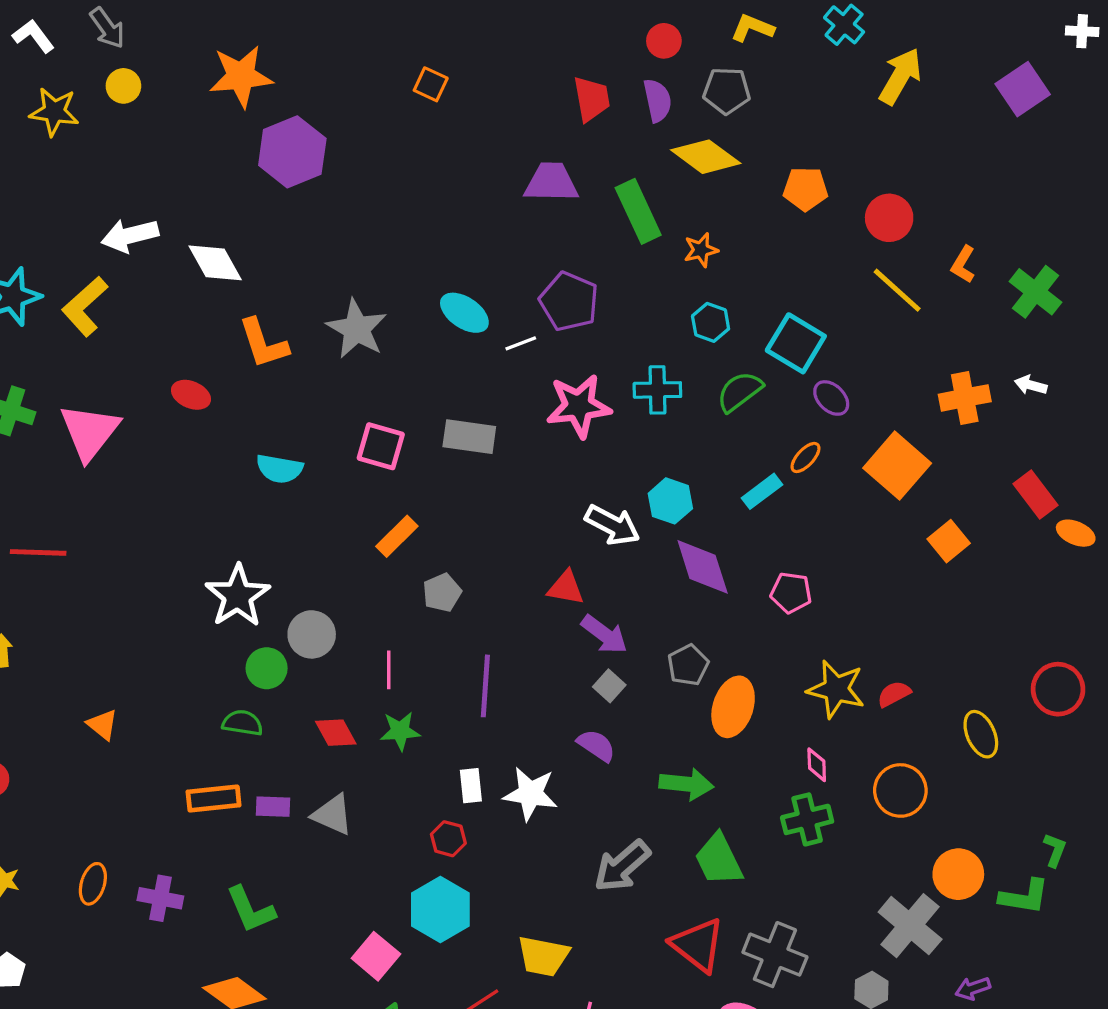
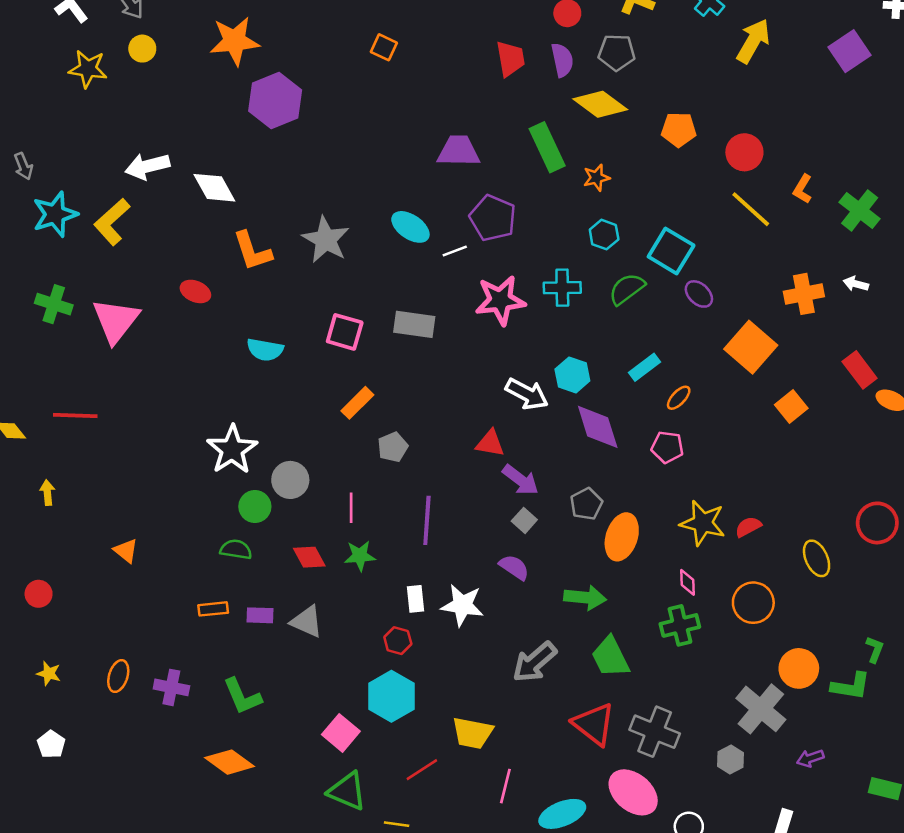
purple trapezoid: (551, 182) -> (459, 151), moved
orange ellipse: (805, 457) -> (679, 398), moved
orange rectangle: (214, 799) -> (213, 609), size x0.7

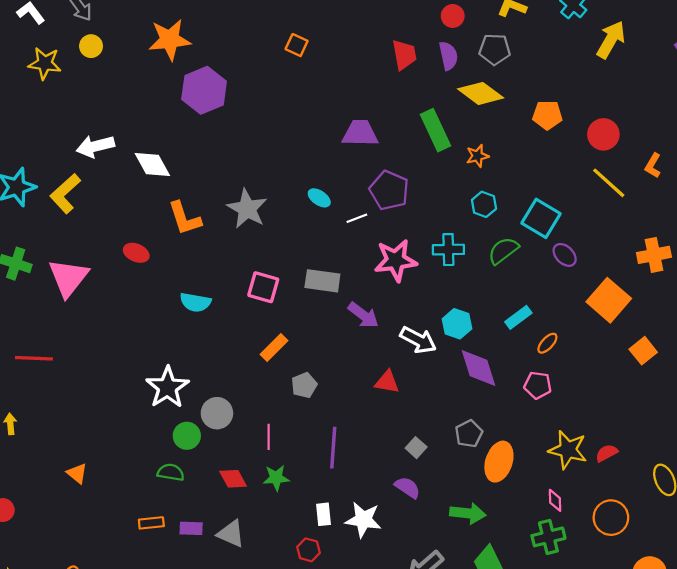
cyan ellipse: (410, 227) -> (319, 198), size x0.7
purple arrow: (521, 480) -> (363, 315), moved

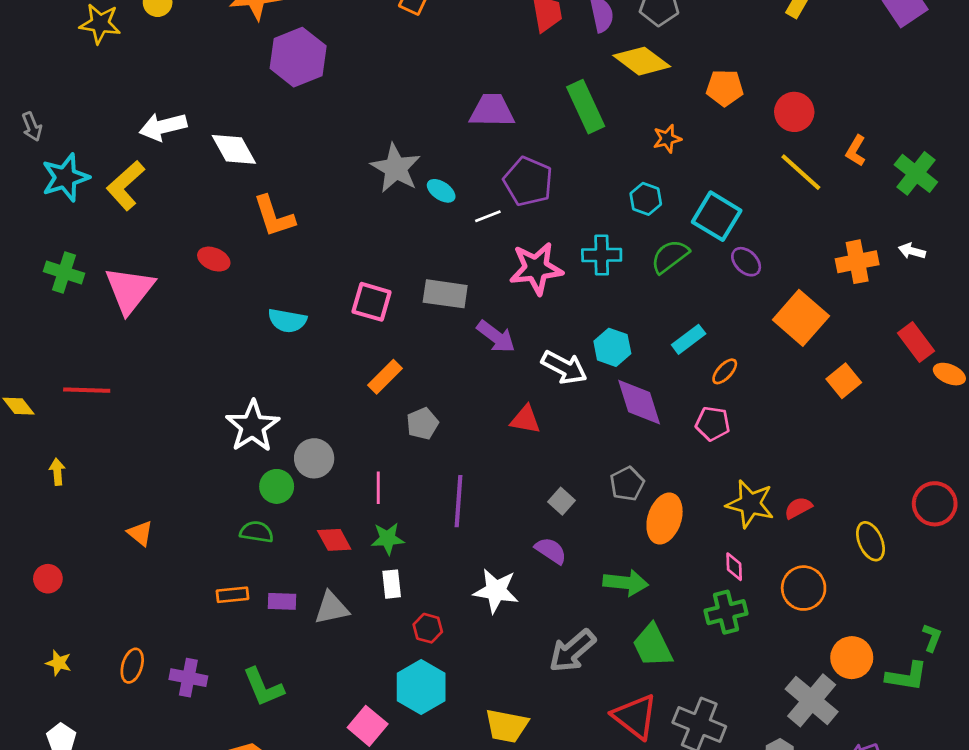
orange star: (477, 156) -> (667, 139), moved
gray star: (247, 209) -> (396, 168), moved
white rectangle: (324, 514) -> (392, 584), moved
gray triangle: (231, 534) -> (331, 608), turned -36

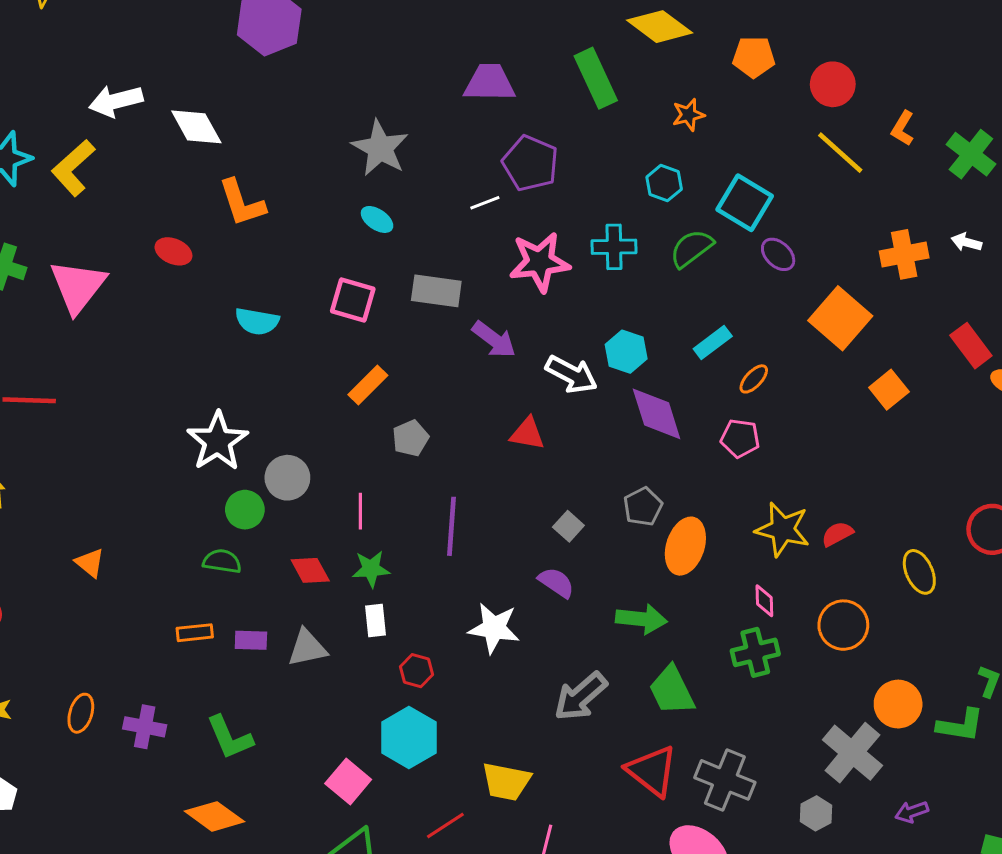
cyan ellipse: (441, 191) -> (377, 219), moved

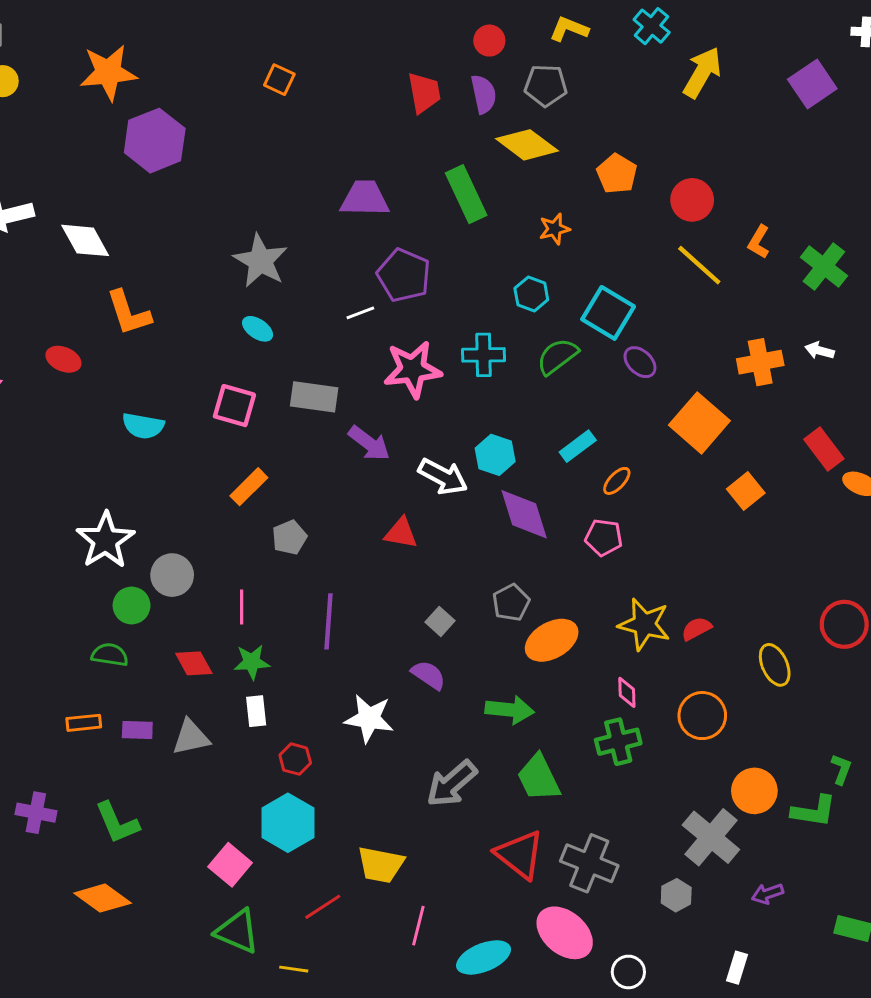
orange pentagon: (754, 57) -> (617, 174), turned 30
orange ellipse: (685, 546) -> (552, 640), turned 42

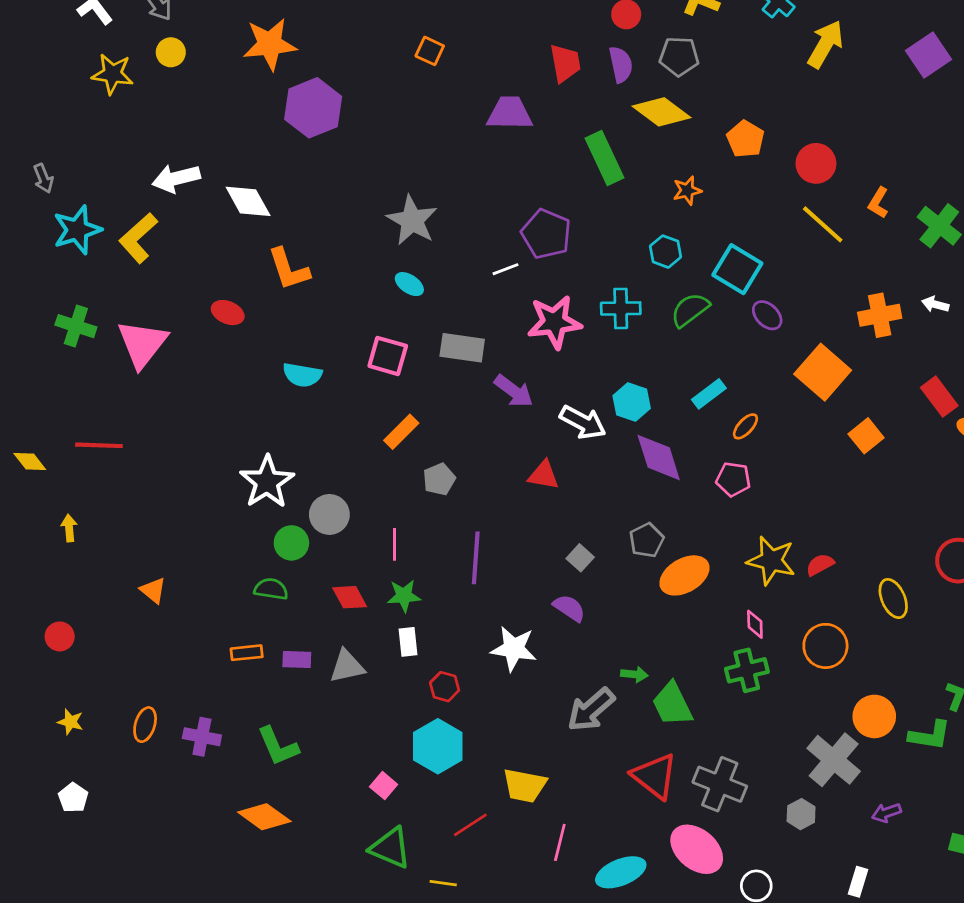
purple trapezoid: (365, 198) -> (510, 113), moved
green arrow: (510, 710) -> (634, 674), moved, size x0.6
pink square: (230, 865) -> (384, 786), size x0.7

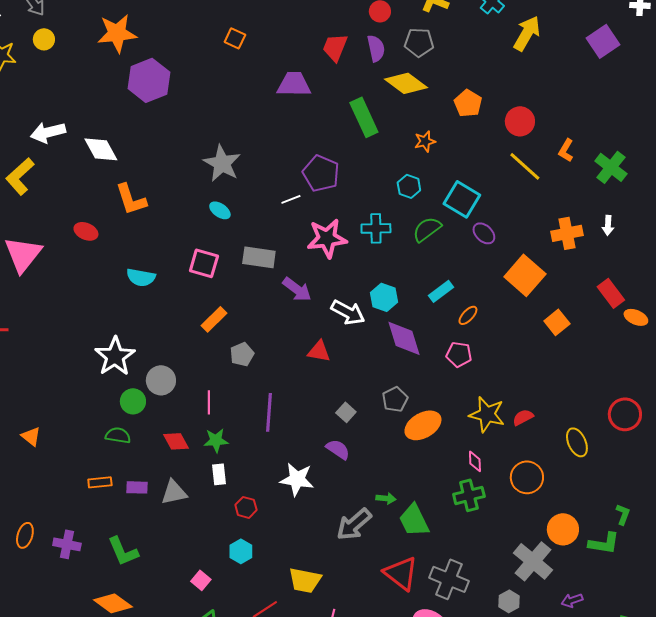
red trapezoid: (565, 63) -> (335, 47), turned -148
white arrow: (935, 304) -> (608, 225), turned -102
cyan hexagon: (438, 746) -> (241, 551), size x0.6

